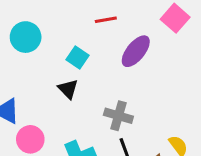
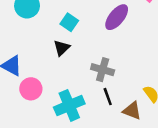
black triangle: (68, 89) -> (62, 48), turned 30

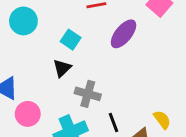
gray cross: (103, 70) -> (88, 94), moved

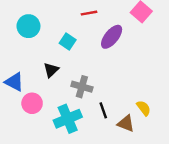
black triangle: (62, 68) -> (51, 70), moved

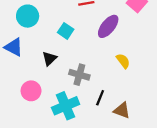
blue triangle: (14, 82) -> (14, 47), moved
yellow semicircle: (144, 108) -> (123, 61), moved
black line: (103, 110) -> (100, 98), turned 42

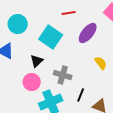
cyan square: (66, 31) -> (51, 37), size x1.6
pink circle: (31, 91) -> (32, 82), moved

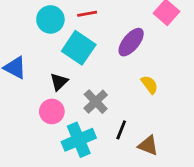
red line: (69, 13) -> (87, 14), moved
cyan circle: (18, 24) -> (50, 19), moved
gray cross: (63, 75) -> (96, 102), turned 30

